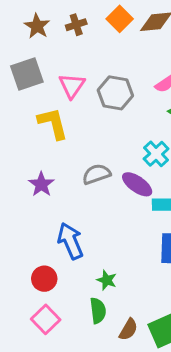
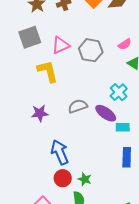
pink triangle: (72, 86) -> (61, 45), turned 30
purple star: (41, 184) -> (40, 113), turned 30
red circle: (44, 279) -> (63, 178), moved

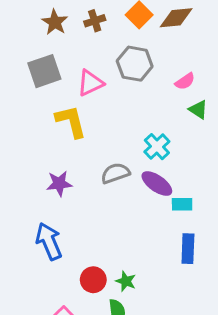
gray hexagon: (91, 50) -> (135, 64), moved
cyan cross: (119, 92) -> (157, 147), moved
blue arrow: (60, 152) -> (49, 241), moved

